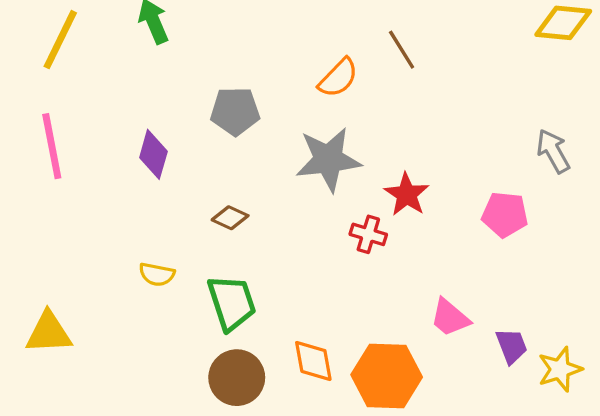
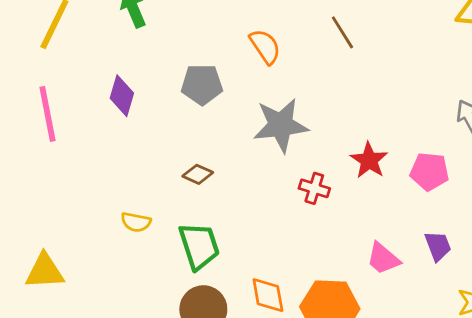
orange semicircle: (338, 78) -> (265, 47), moved, turned -78
purple diamond: (153, 154) -> (122, 96), moved
red star: (407, 194) -> (369, 160), moved
purple trapezoid: (512, 346) -> (438, 246), moved

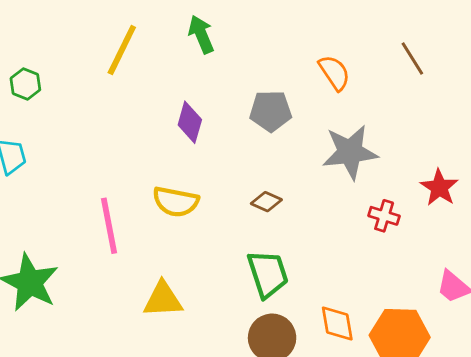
pink line: (47, 114) -> (109, 226), moved
yellow semicircle: (136, 222) -> (176, 202), moved, size x1.5
yellow triangle: (45, 271) -> (163, 299), moved

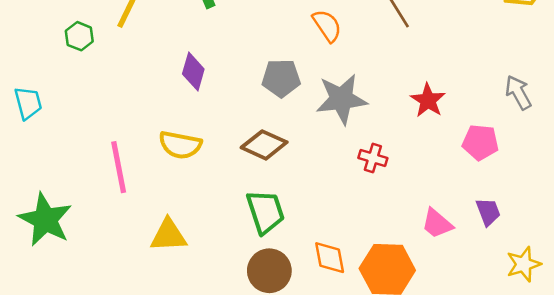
green hexagon: (25, 84) -> (79, 36), moved
gray pentagon: (271, 111) -> (281, 78), moved
red star: (439, 187) -> (428, 100), moved
brown diamond: (266, 202) -> (264, 145), size x1.6

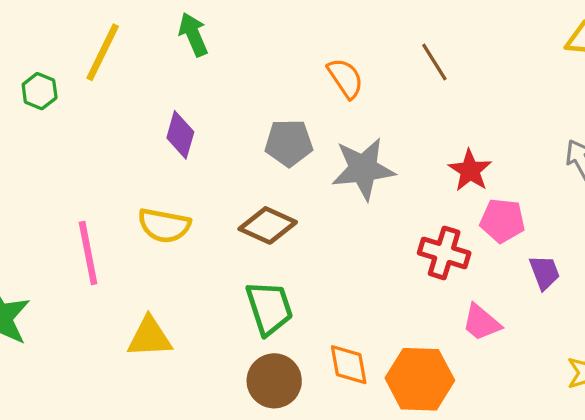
pink pentagon: (480, 142) -> (502, 221), moved
red cross: (373, 158) -> (444, 253), moved, size x1.4
purple trapezoid: (488, 212) -> (544, 272), moved

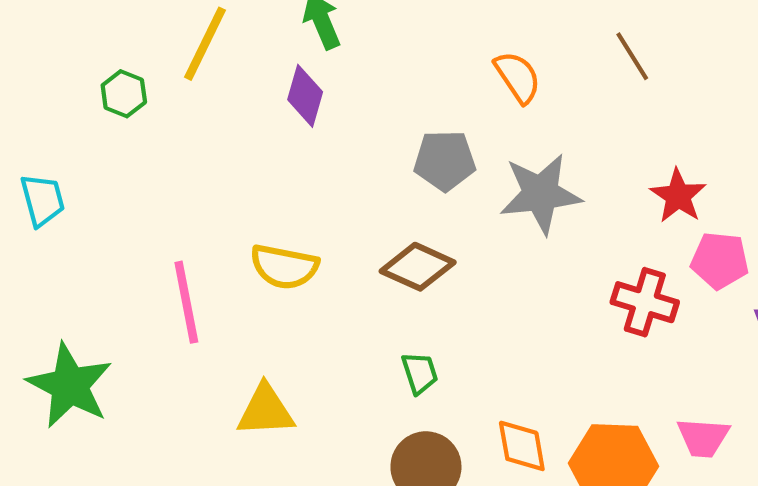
purple diamond: (180, 135) -> (305, 96), moved
green trapezoid: (269, 308) -> (420, 373), size x0.6
pink trapezoid: (481, 323) -> (703, 438), moved, turned -36

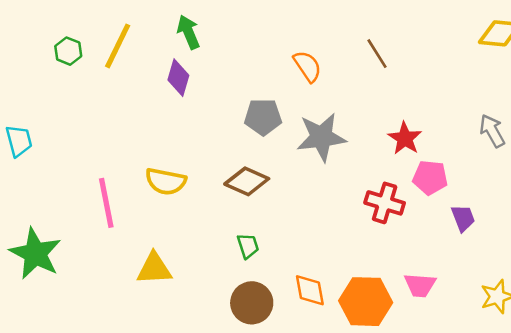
green hexagon: (124, 94) -> (68, 51), moved

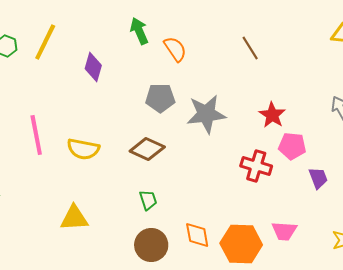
green arrow: (188, 32) -> (139, 31), moved
orange semicircle: (307, 66) -> (175, 49), moved
pink line: (106, 203) -> (36, 135), moved

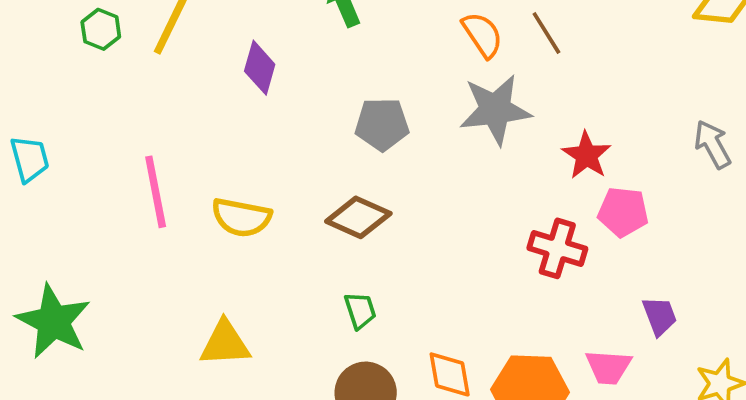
orange semicircle: (175, 49) -> (482, 35), moved
gray star: (206, 114) -> (495, 110), moved
purple trapezoid: (318, 178) -> (660, 316), moved

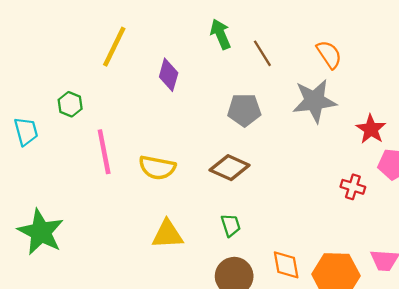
green hexagon: (101, 29) -> (70, 104), moved
brown line: (546, 33) -> (262, 53), moved
orange semicircle: (482, 35) -> (329, 54), moved
red cross: (557, 248) -> (353, 187), size x0.7
yellow triangle: (225, 343) -> (167, 234), moved

